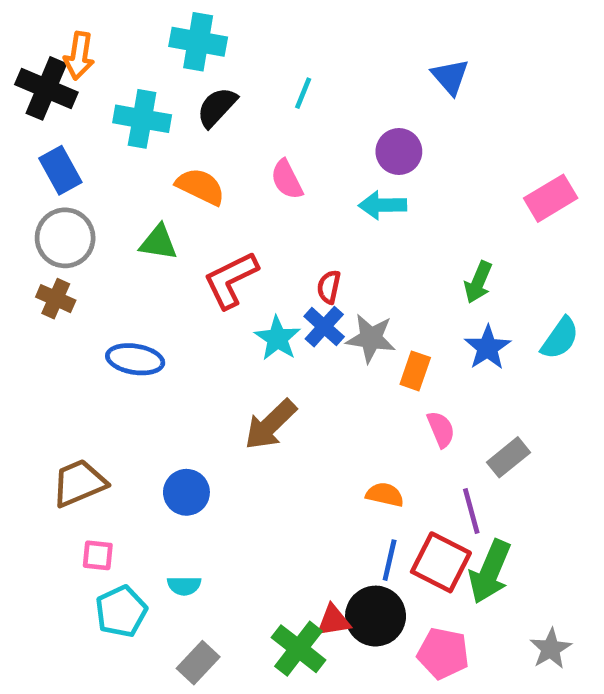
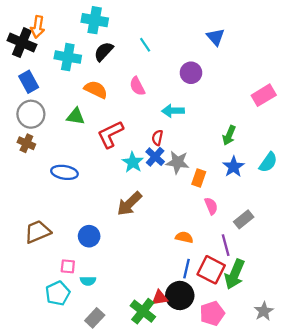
cyan line: (303, 93) -> (145, 45), turned -56
cyan arrow: (383, 205) -> (173, 111), moved
pink square: (98, 555) -> (68, 266), moved
pink pentagon: (443, 653) -> (212, 313), turned -30

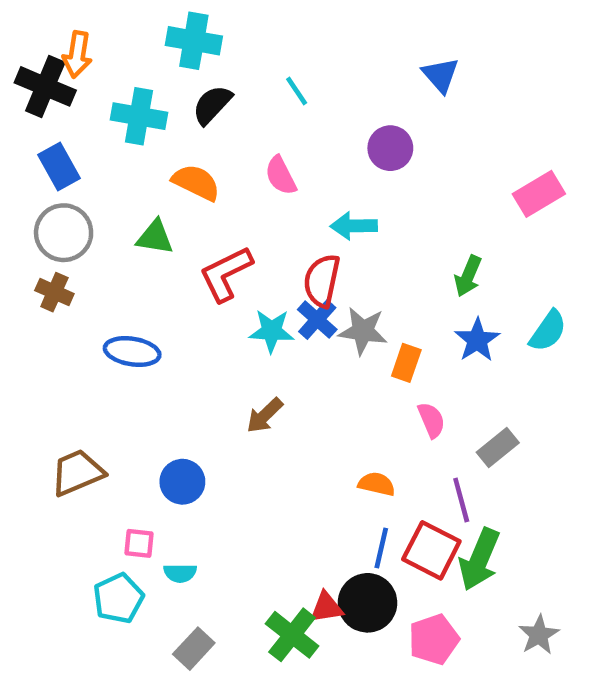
red semicircle: (157, 138) -> (322, 281), size x1.6
cyan star: (133, 162) -> (272, 331), turned -30
brown arrow: (129, 204) -> (265, 415), size x0.7

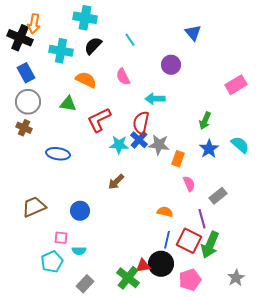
cyan semicircle: (548, 331) -> (240, 145), turned -84

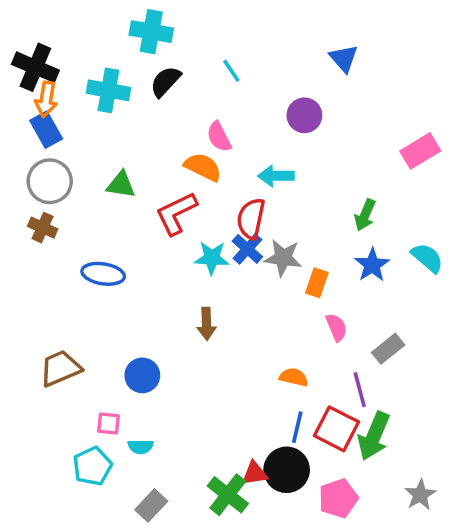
orange arrow: (34, 24) -> (46, 99), moved
orange semicircle: (86, 80) -> (203, 167), moved
brown arrow: (116, 182) -> (206, 324), turned -48

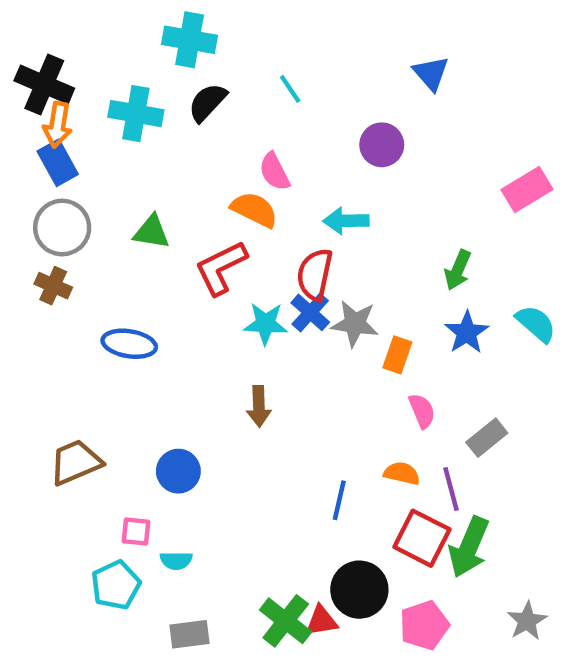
orange semicircle: (294, 377) -> (402, 473), moved
blue line: (297, 427) -> (339, 500), moved
red triangle: (255, 473) -> (321, 621), moved
gray rectangle: (151, 505) -> (190, 634), turned 40

